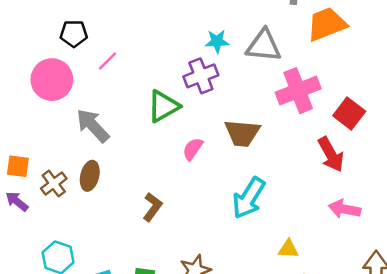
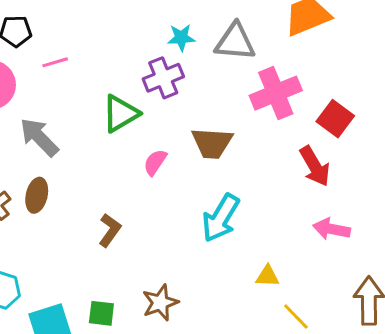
pink line: (108, 61) -> (55, 62), turned 30

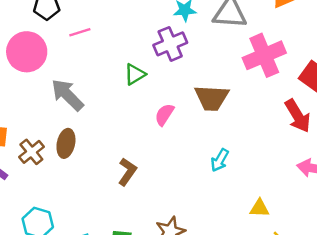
green triangle: (120, 114) -> (135, 74), size x0.7
cyan arrow: (221, 218) -> (220, 160), size x0.6

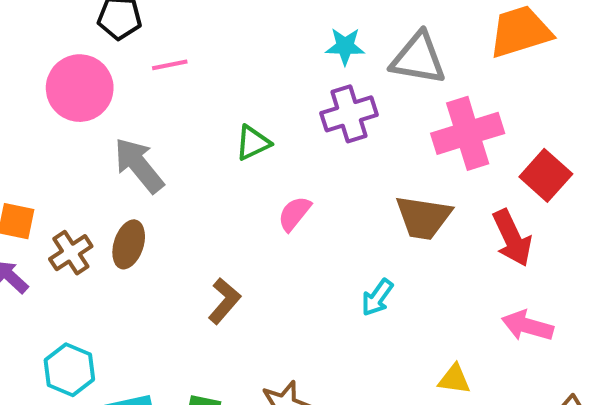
purple cross: (170, 44) -> (349, 114), moved
brown trapezoid: (212, 98) -> (423, 217), moved
yellow triangle: (259, 208) -> (454, 379), moved

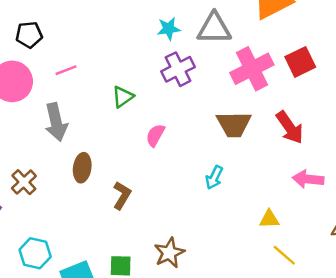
pink line: (170, 65) -> (66, 70), moved
gray arrow: (139, 165) -> (56, 122), turned -144
red square: (546, 175) -> (300, 62), moved, turned 32
brown ellipse: (129, 244) -> (82, 168), moved

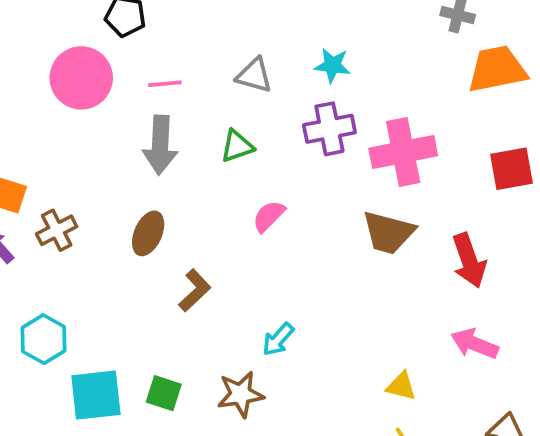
gray triangle: (214, 28) -> (254, 75), moved, size x0.7
pink cross: (252, 69) -> (403, 152), moved
gray arrow: (56, 122) -> (160, 145), moved
cyan arrow: (214, 178) -> (278, 339), moved

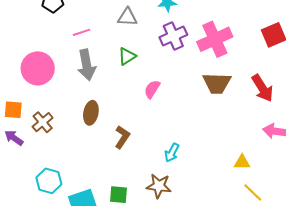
pink circle: (81, 78) -> (38, 68), moved
brown star: (241, 394) -> (159, 186), turned 30

